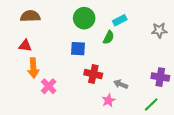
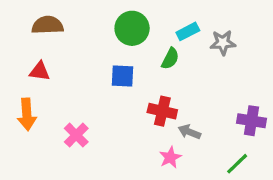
gray star: (159, 30) -> (223, 43), moved
orange arrow: (33, 68) -> (27, 114), moved
red cross: (93, 74) -> (162, 111), moved

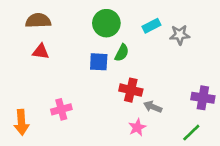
green semicircle: (170, 59) -> (122, 53), moved
red triangle: (40, 71) -> (41, 51), moved
orange arrow: (27, 114) -> (21, 122), moved
pink cross: (76, 135) -> (61, 109), turned 30

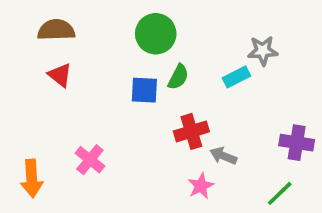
cyan rectangle: (151, 26) -> (236, 77), moved
red triangle: (41, 51) -> (60, 75), turned 30
red cross: (131, 90) -> (191, 131), turned -30
pink cross: (61, 109) -> (90, 160), turned -36

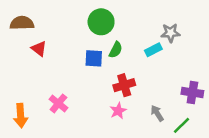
brown semicircle: (56, 30) -> (22, 23), moved
gray arrow: (223, 156) -> (157, 113), moved, turned 35
pink star: (201, 186) -> (118, 111), moved

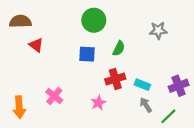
green semicircle: (116, 50) -> (119, 48), moved
cyan rectangle: (153, 50) -> (142, 85), moved, turned 49
purple cross: (192, 92) -> (179, 86), turned -30
pink star: (118, 111) -> (98, 103), moved

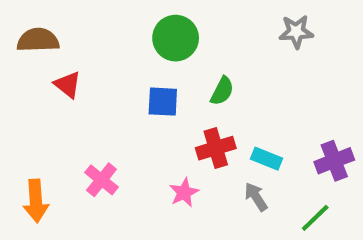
gray star: (158, 30) -> (296, 32), moved
gray arrow: (146, 105) -> (256, 197), moved

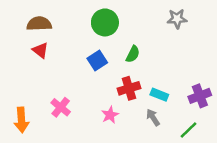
brown semicircle: (38, 40) -> (39, 24), moved
blue square: (163, 102) -> (97, 60), turned -36

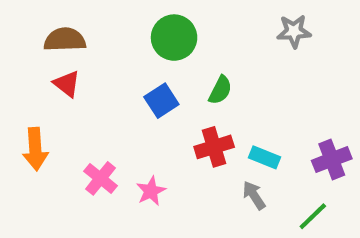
pink star: (110, 115) -> (151, 191), moved
orange arrow: (21, 120) -> (35, 149), moved

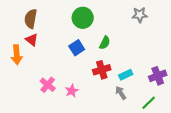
brown semicircle: (65, 40) -> (31, 19), turned -78
orange arrow: (35, 149) -> (17, 55), moved
cyan rectangle: (264, 157) -> (126, 75), turned -48

